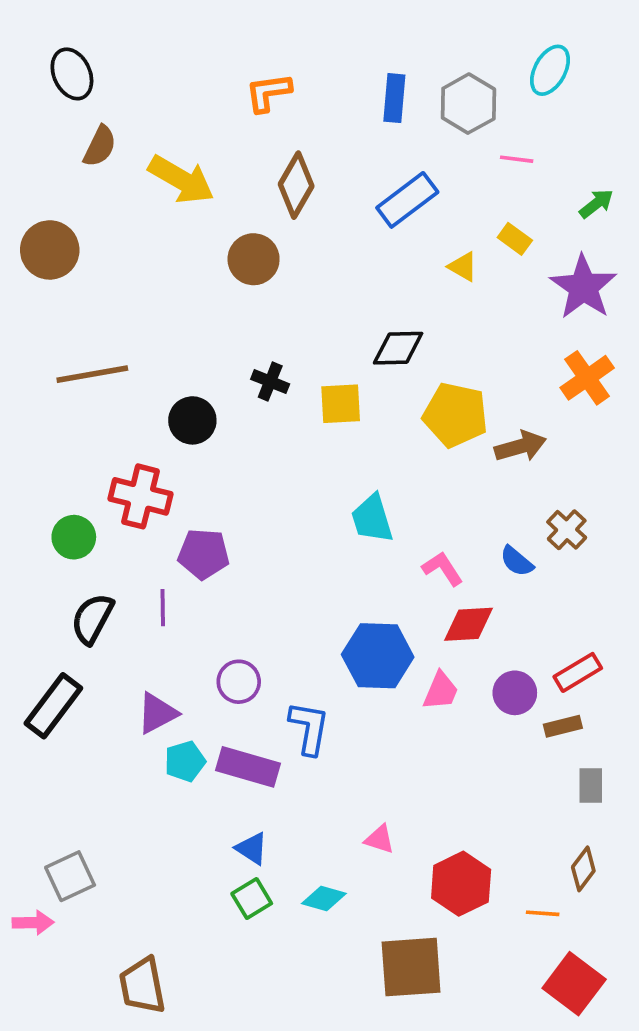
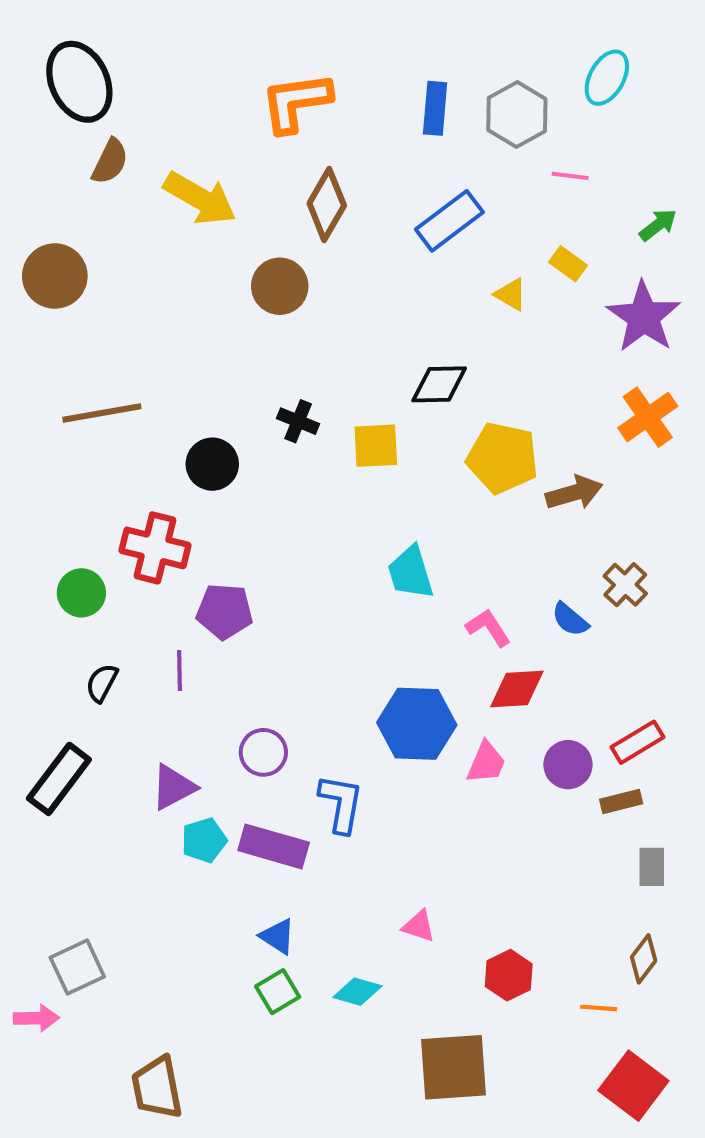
black ellipse: (72, 74) -> (79, 82), size x1.4
orange L-shape: (268, 92) -> (296, 102), size x1.4
black semicircle: (92, 619) -> (102, 683), size x0.7
red hexagon: (461, 884) -> (509, 975), size x0.7

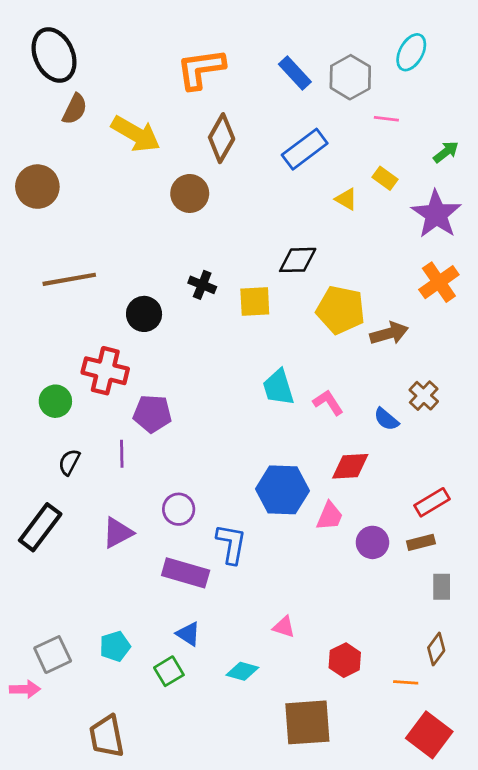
blue rectangle: (435, 108) -> (295, 73), turned -48
pink L-shape: (488, 628) -> (328, 403), moved
purple circle: (568, 765) -> (372, 542), moved
cyan pentagon: (204, 840) -> (115, 646), moved
green square: (278, 992) -> (169, 671), moved

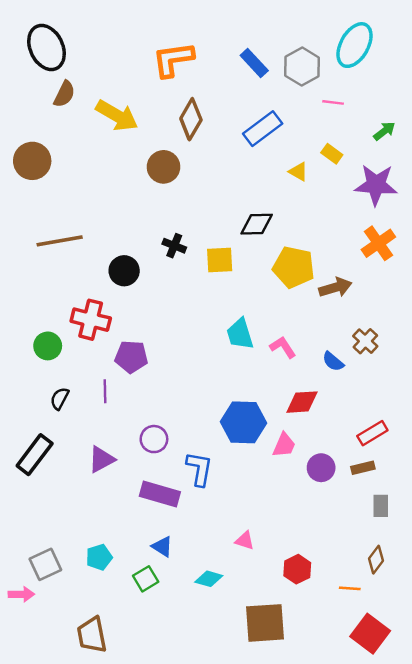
cyan ellipse: (411, 52) -> (355, 45), size x1.4
purple star: (436, 214) -> (376, 185), turned -30

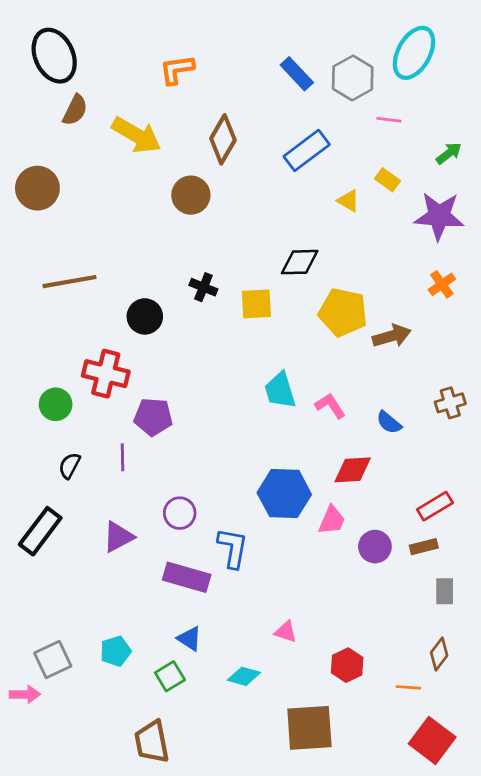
orange L-shape: (173, 59) -> (177, 70), moved, size x0.7
orange cross: (378, 243) -> (442, 284), size x0.7
brown cross: (365, 341) -> (450, 403), moved, turned 30
brown trapezoid: (92, 635) -> (152, 742), moved

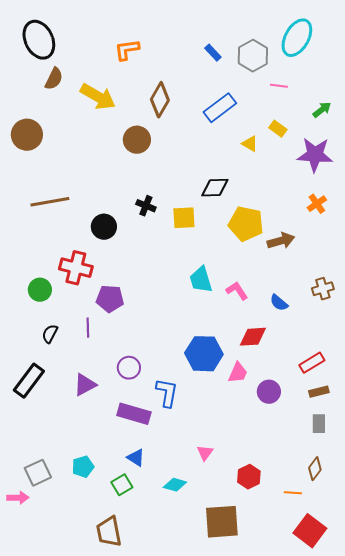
blue rectangle: (297, 74) -> (213, 53), size x0.7
brown rectangle: (424, 547) -> (319, 392), moved
pink triangle: (286, 632) -> (205, 453), turned 48

